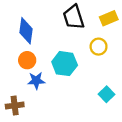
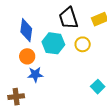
yellow circle: (99, 47) -> (83, 44), moved
cyan hexagon: (65, 64) -> (53, 43), moved

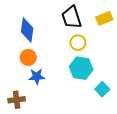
cyan hexagon: (53, 43) -> (81, 68), moved
yellow circle: (83, 44) -> (78, 43), moved

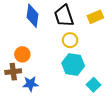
blue diamond: (27, 30) -> (33, 16), moved
blue star: (37, 76) -> (30, 84), moved
brown cross: (17, 100) -> (13, 72), moved

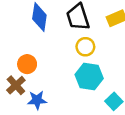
brown cross: (13, 72) -> (16, 85), turned -35

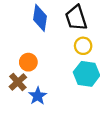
blue star: (37, 100) -> (38, 96), turned -30

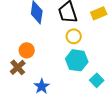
blue star: (38, 96) -> (42, 86), moved

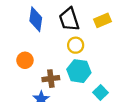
brown cross: (18, 67) -> (51, 79), moved, turned 35

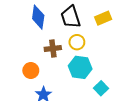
orange circle: (25, 60) -> (31, 70), moved
brown cross: (51, 79) -> (53, 48), moved

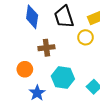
yellow circle: (77, 42) -> (85, 37), moved
cyan hexagon: (80, 67) -> (63, 77), moved

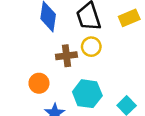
yellow circle: (85, 37) -> (91, 47), moved

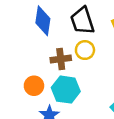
cyan hexagon: (87, 94) -> (66, 90), moved

